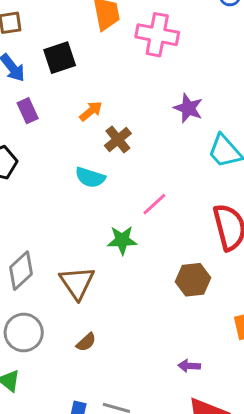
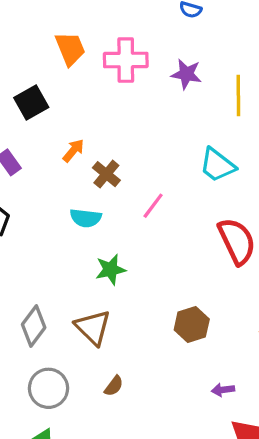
purple star: (188, 108) -> (186, 74), moved
pink line: (154, 204) -> (153, 206), moved
green star: (122, 240) -> (111, 270), moved
brown hexagon: (193, 280) -> (192, 325), moved

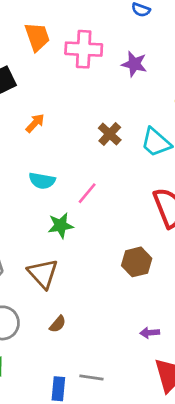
brown cross: (106, 174) -> (110, 134), moved
pink line: (153, 206) -> (87, 193), moved
brown hexagon: (192, 325) -> (137, 262), moved

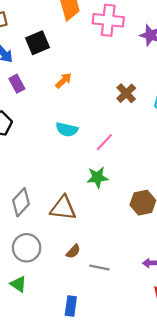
green star: (61, 226) -> (97, 177), moved
brown triangle: (43, 274) -> (63, 208), turned -44
gray line: (91, 378) -> (99, 267), moved

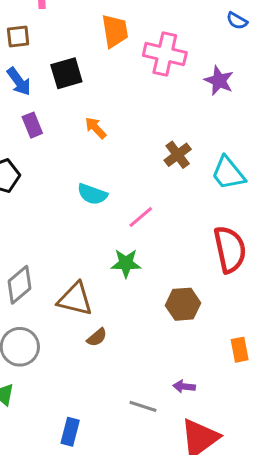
orange arrow: (64, 80) -> (96, 128), turned -96
brown semicircle: (73, 251) -> (97, 337), moved
gray line: (99, 267) -> (143, 406), moved

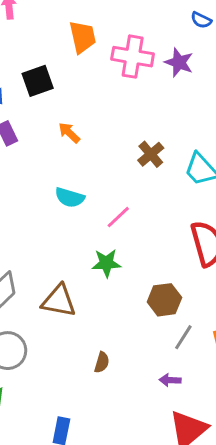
purple star: (219, 81) -> (179, 62), moved
brown semicircle: (97, 337) -> (102, 362), moved, turned -30
gray line: (143, 406) -> (183, 337), moved, turned -72

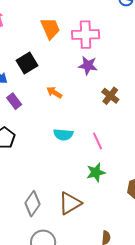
purple star: (179, 62) -> (88, 66), moved
pink line: (118, 217) -> (97, 141), turned -60
brown triangle: (59, 301) -> (70, 203), turned -30

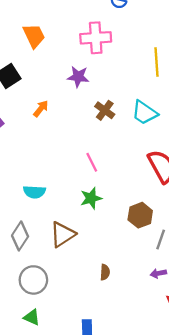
pink cross: (86, 35) -> (96, 38), moved
orange arrow: (54, 92) -> (41, 109), turned 98
cyan semicircle: (63, 135) -> (34, 192), moved

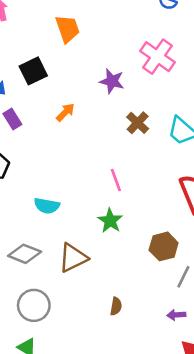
pink cross: (96, 38) -> (158, 57), moved, turned 32
green star: (91, 198) -> (110, 221), turned -30
gray diamond: (20, 236) -> (25, 254), turned 72

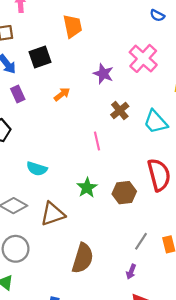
pink line: (116, 180) -> (97, 141), moved
brown hexagon: (164, 246) -> (124, 193), moved
brown semicircle: (116, 306) -> (83, 258), size x2.0
purple arrow: (176, 315) -> (131, 272), turned -72

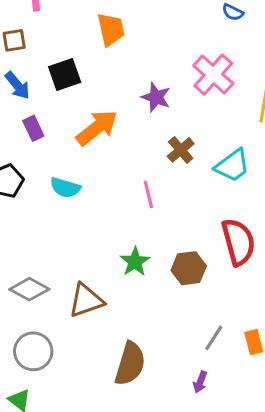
orange arrow: (62, 94) -> (97, 128), size x1.8
cyan trapezoid: (156, 122) -> (232, 166), turned -84
cyan semicircle: (37, 169) -> (65, 188), moved

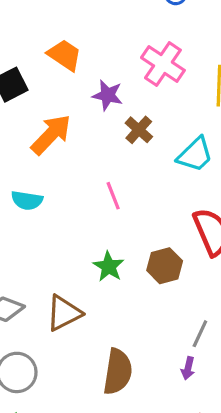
orange trapezoid: (111, 29) -> (65, 55), moved, turned -36
brown cross: (181, 150) -> (139, 130), moved
purple arrow: (200, 382) -> (188, 368), moved

